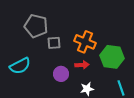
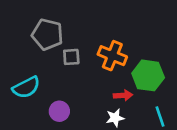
red arrow: (82, 65) -> (123, 95), moved
purple circle: (61, 74) -> (59, 111), moved

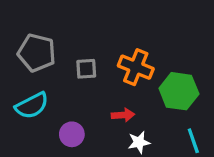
gray pentagon: (47, 34) -> (37, 53), moved
red arrow: (123, 95) -> (123, 115), moved

